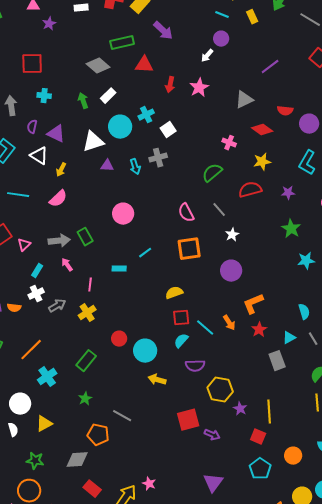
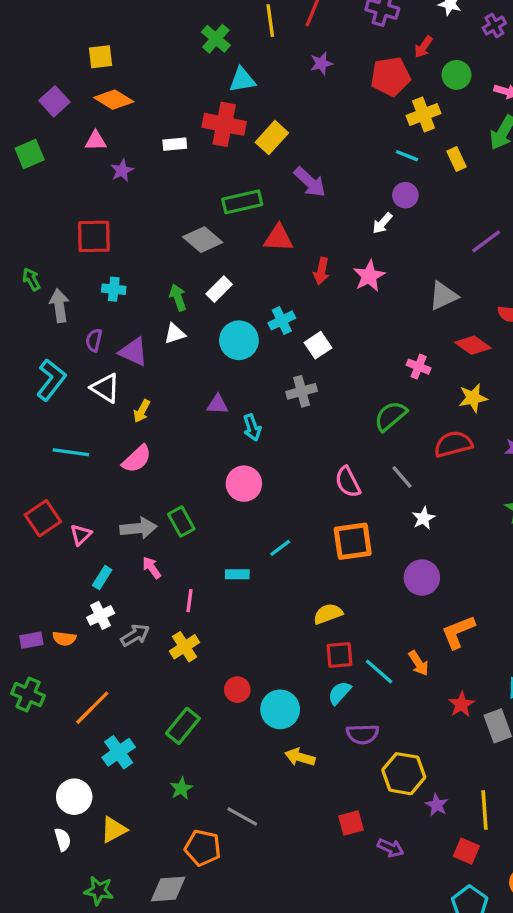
white triangle: (93, 142) -> (175, 334), moved, size x0.6
cyan arrow: (135, 167) -> (252, 428), moved
red star: (259, 330) -> (461, 704), moved
red square: (188, 420) -> (351, 823), size x0.7

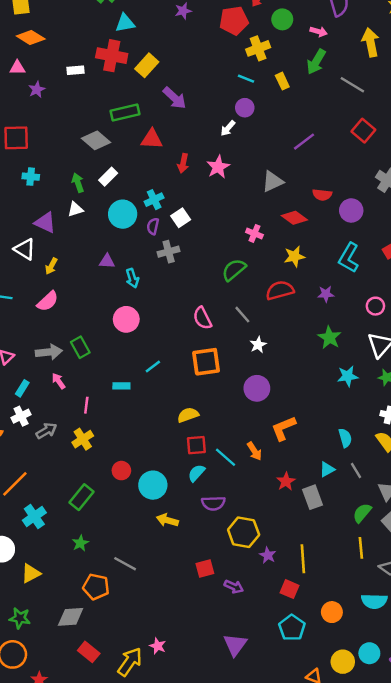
purple semicircle: (94, 340) -> (153, 226), moved

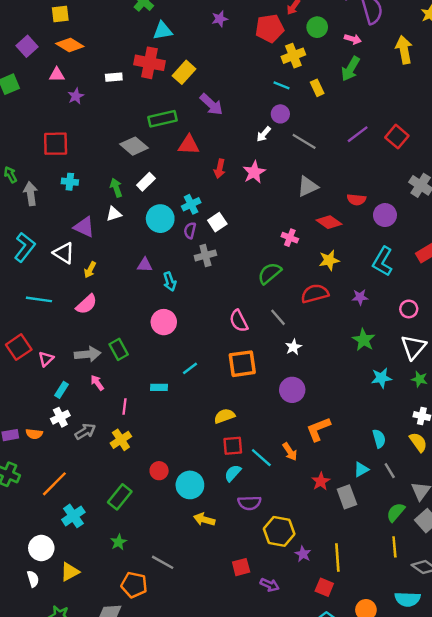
gray line: (352, 85) -> (304, 141), moved
purple line: (304, 142) -> (358, 134), moved

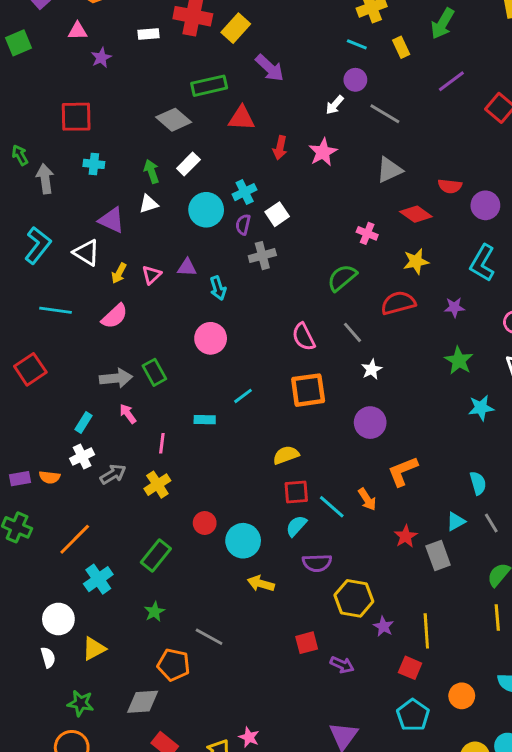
purple line: (358, 134) -> (451, 81), moved
pink triangle: (46, 359) -> (151, 275), moved

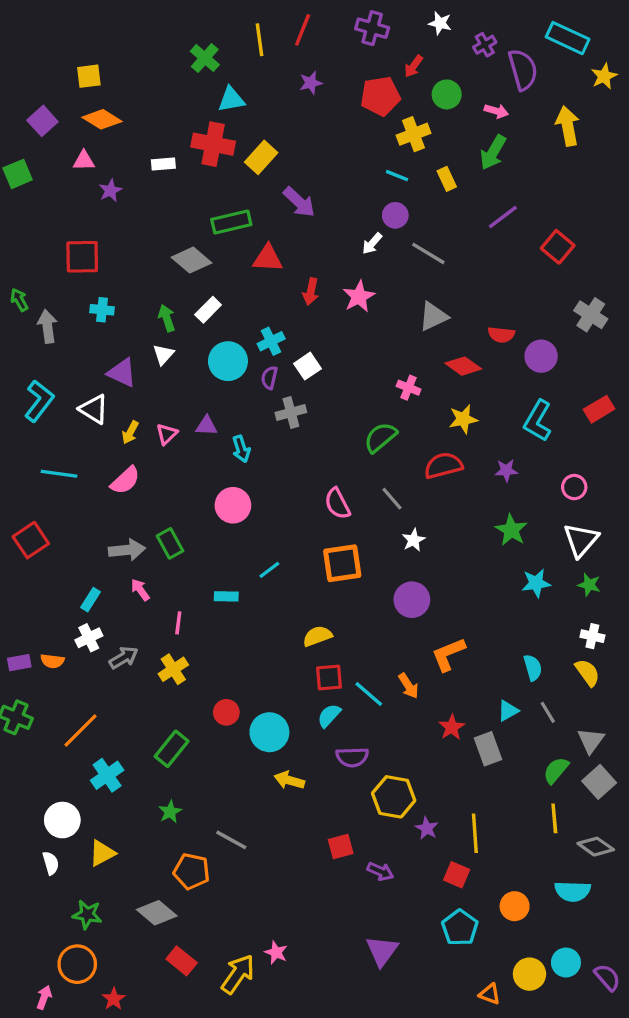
white triangle: (149, 204) -> (163, 355), turned -30
gray diamond: (143, 702) -> (157, 913), turned 44

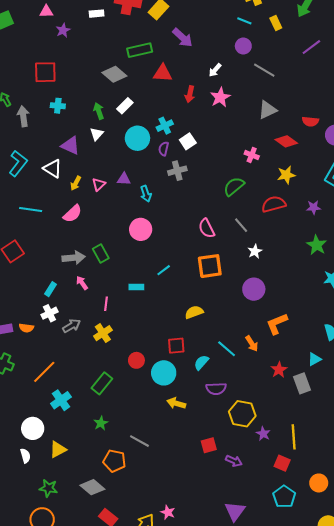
white arrow: (372, 244) -> (215, 70), moved
red square: (329, 678) -> (176, 346), moved

